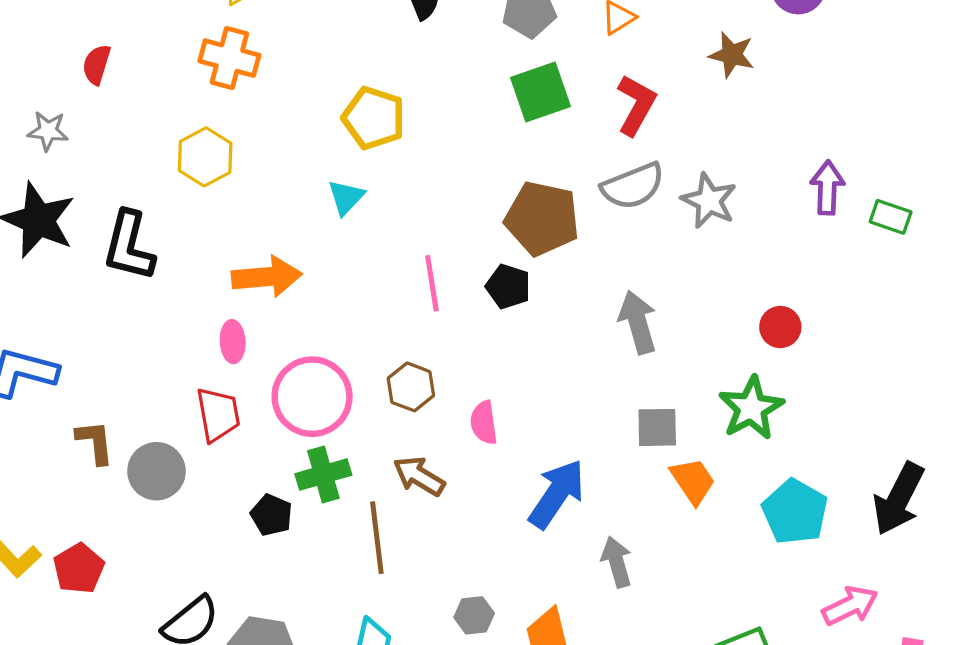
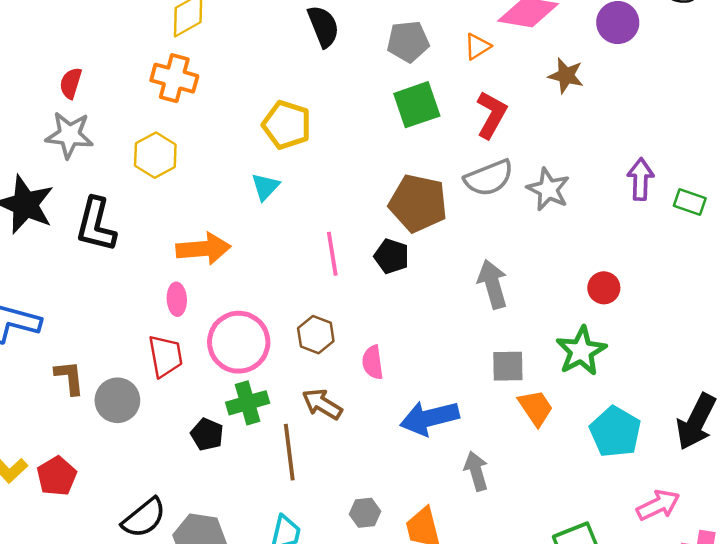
gray star: (48, 131) -> (69, 135), moved, size x1.5
blue arrow: (557, 494) -> (429, 418), turned -138

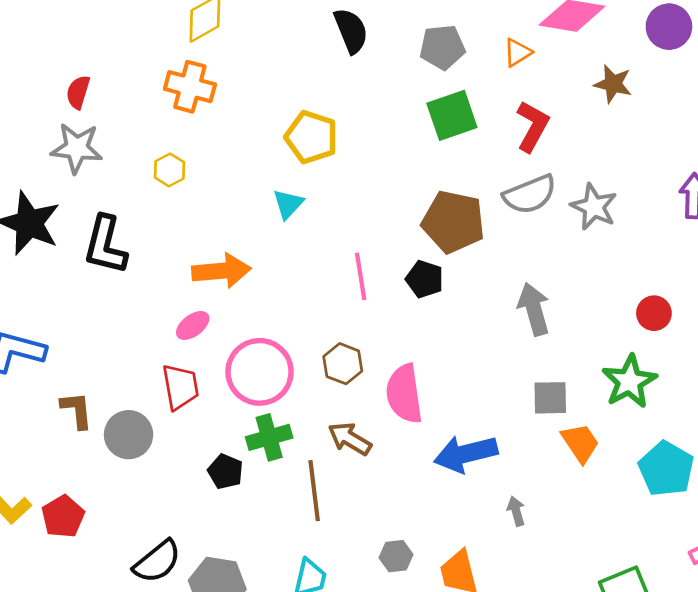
yellow hexagon: (155, 155) -> (169, 170), size x0.7
pink ellipse: (177, 299) -> (193, 325), turned 56
pink semicircle: (373, 362) -> (404, 394), size x1.6
gray arrow: (476, 471) -> (516, 511), size x0.7

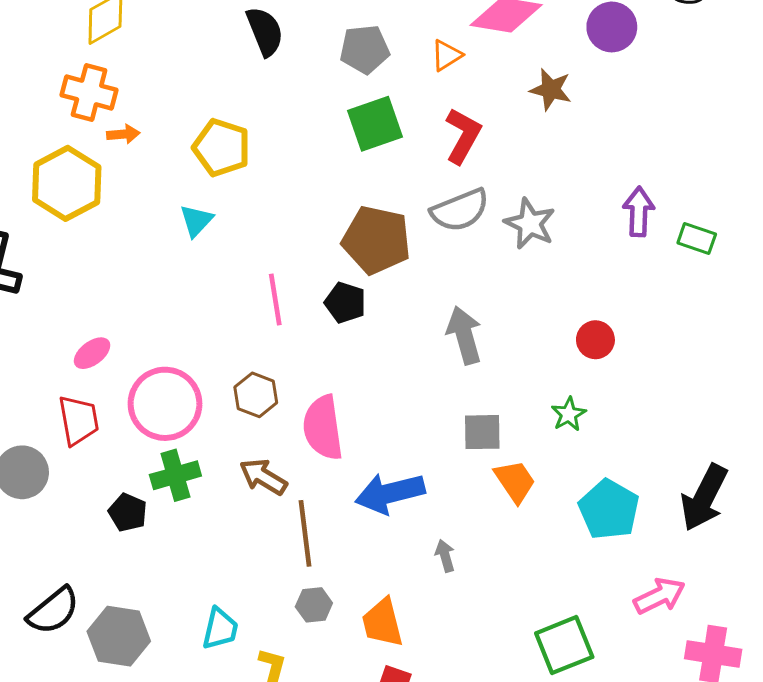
yellow hexagon: (169, 170) -> (67, 183), size x2.0
orange arrow: (221, 271) -> (123, 134), moved, size x0.5
green star: (629, 381) -> (569, 414), size x0.6
brown line: (314, 491) -> (305, 533), moved

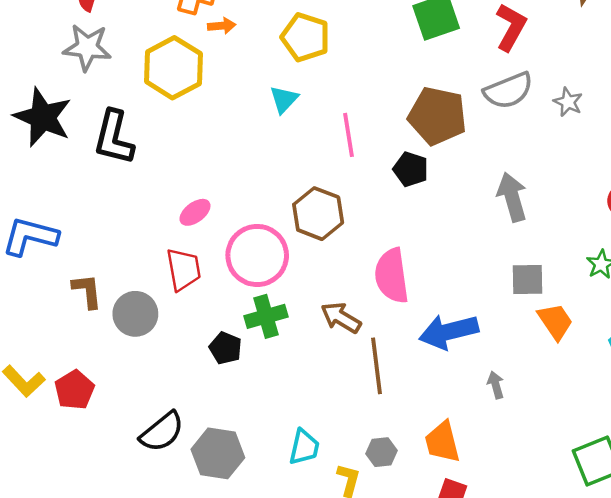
gray star: (530, 224) -> (568, 102), size x0.7
pink line: (275, 300) -> (349, 135), moved
brown hexagon: (256, 395) -> (318, 214), moved, size x1.4
gray hexagon: (314, 605) -> (382, 452), moved

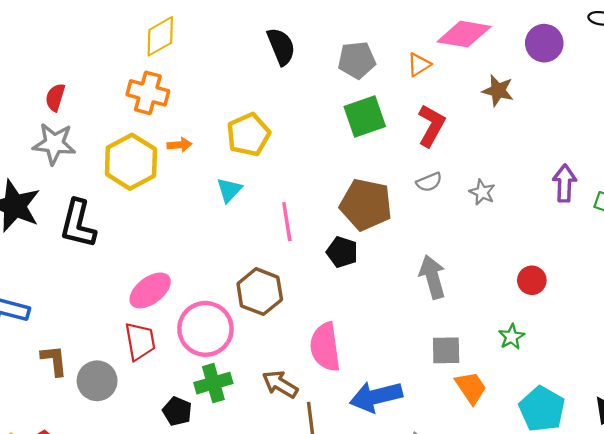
orange arrow: (222, 26) -> (179, 145), moved
yellow pentagon: (305, 37) -> (248, 135), turned 30
gray semicircle: (508, 91) -> (429, 182), size x0.6
pink ellipse: (195, 212) -> (150, 290), size x1.5

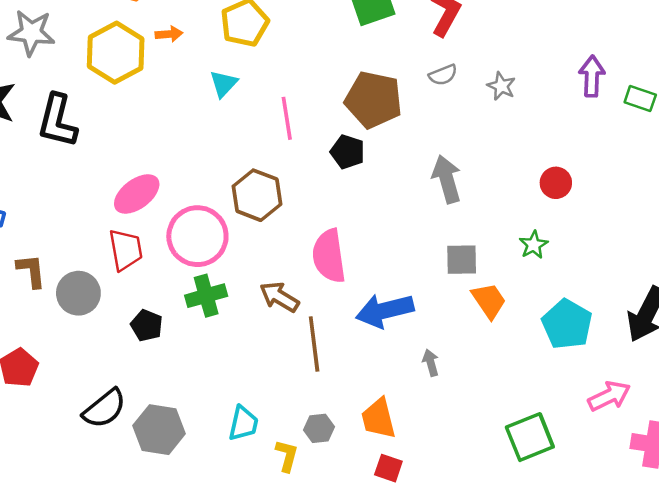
black pentagon: (177, 411) -> (147, 325), moved

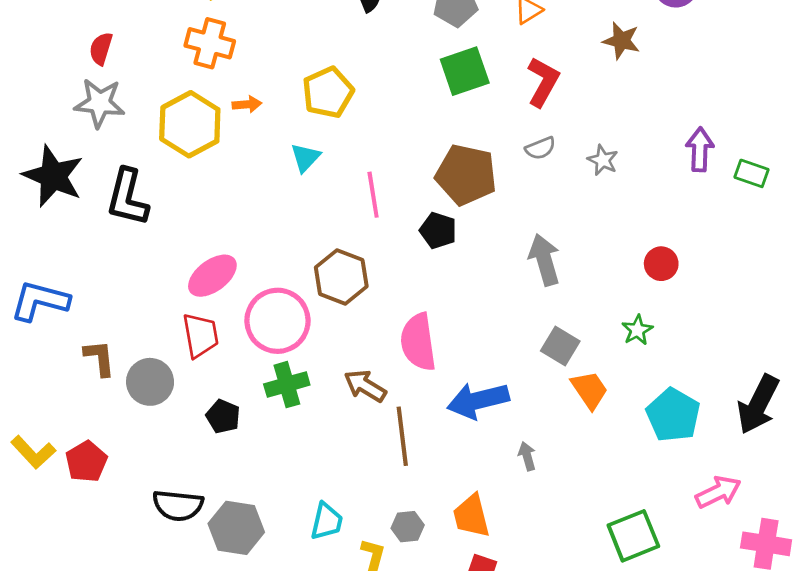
gray square: (462, 260) -> (560, 346), turned 32
black semicircle: (104, 409) -> (178, 505), turned 45

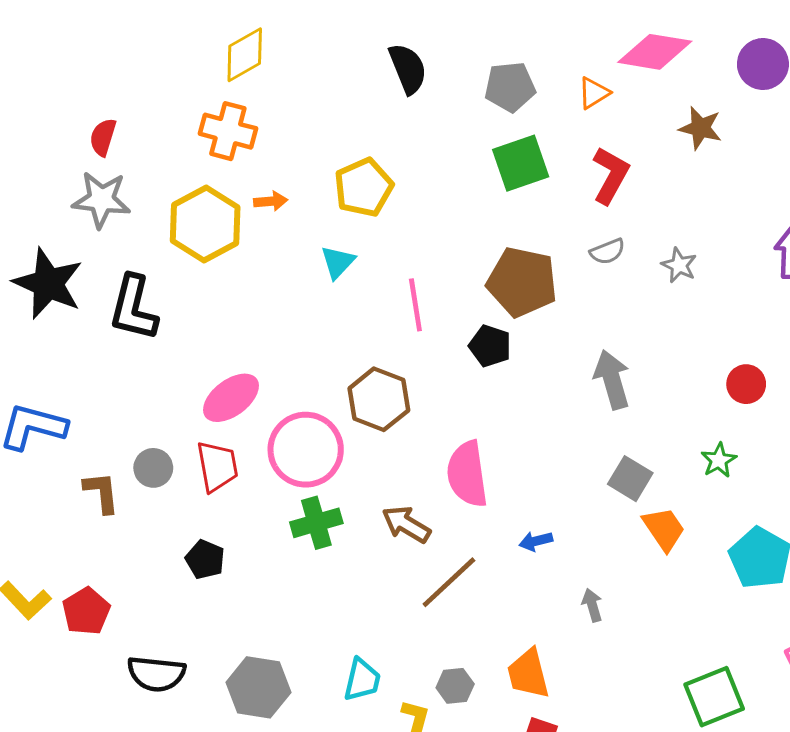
gray circle: (150, 382) -> (153, 468), moved, size x0.7
blue arrow: (478, 400) -> (536, 541), size x0.5
black pentagon: (223, 416) -> (205, 559), moved
brown line: (402, 436) -> (449, 582), turned 54
black semicircle: (178, 505) -> (156, 674), moved

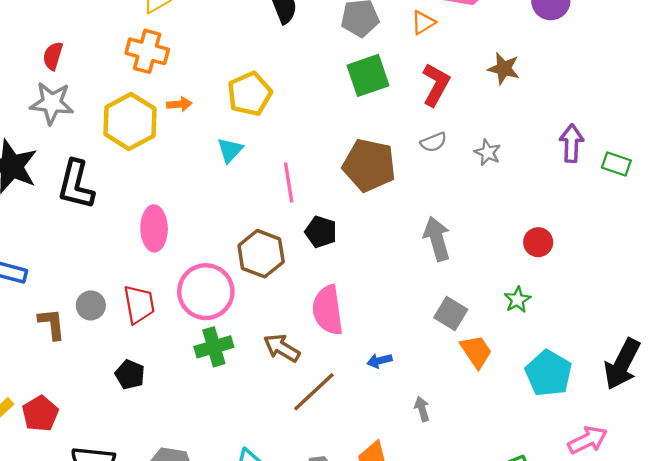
brown star: (700, 128) -> (504, 69), moved
black pentagon: (490, 346) -> (321, 232), moved
pink ellipse: (231, 398) -> (154, 228), moved, turned -54

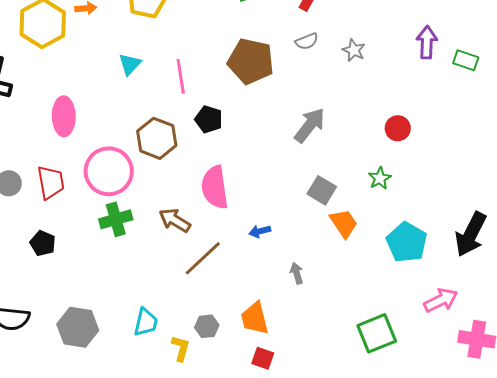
cyan triangle: (230, 150) -> (130, 64), moved
gray arrow: (437, 239) -> (310, 125), turned 54

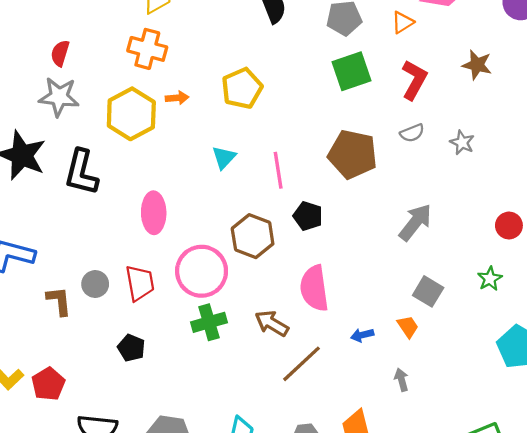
orange trapezoid: (344, 223) -> (408, 327), moved, size x0.7

